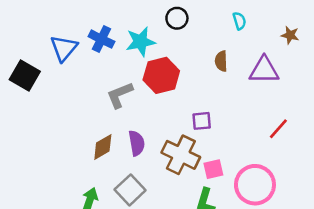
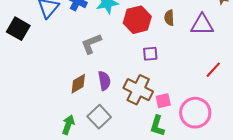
red hexagon: (161, 75) -> (137, 20), moved
purple square: (202, 121) -> (150, 54), moved

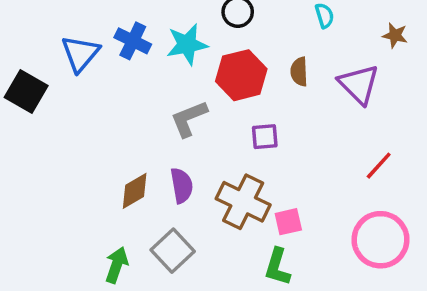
purple triangle: (202, 25) -> (359, 84), turned 45
gray L-shape: (91, 44) -> (189, 119), moved
pink circle: (195, 113) -> (381, 240), moved

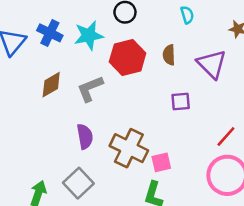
purple square: (265, 137) -> (181, 102), moved
red line: (379, 166) -> (226, 136), moved
brown diamond: (135, 191) -> (51, 85), moved

